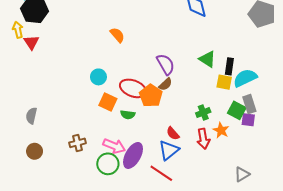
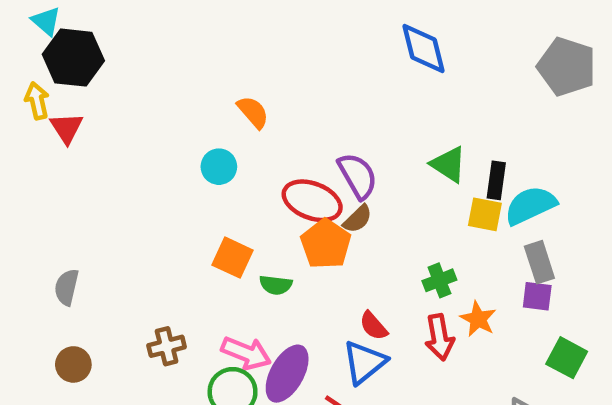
cyan circle: (98, 77) -> (219, 167), moved
red ellipse: (133, 88) -> (312, 201), moved
green square: (237, 110) -> (567, 358), moved

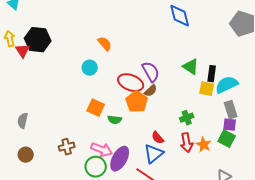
black hexagon: (73, 58) -> (38, 40), moved
orange star: (478, 319) -> (204, 145), moved
green square: (567, 358) -> (227, 139), moved

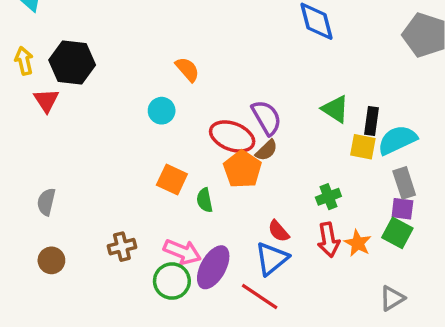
red triangle: (23, 51) -> (46, 100), moved
green semicircle: (115, 120) -> (205, 200), turned 72

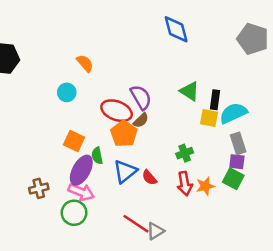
orange star: (358, 243) -> (205, 186), turned 30
blue triangle: (272, 259) -> (125, 171), moved
purple ellipse: (213, 267) -> (81, 170), moved
gray triangle: (392, 298) -> (155, 231), moved

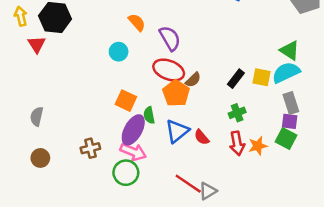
green triangle: (190, 91) -> (290, 50), moved
purple semicircle: (141, 97) -> (170, 38), moved
black rectangle: (215, 100) -> (236, 79), moved, turned 30

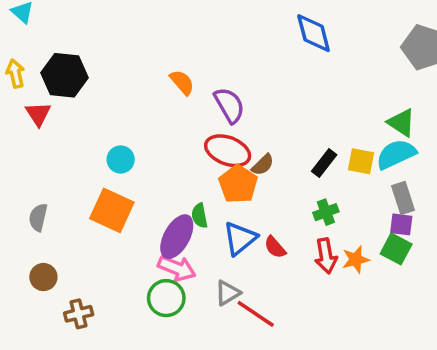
cyan circle: (119, 52) -> (121, 159), moved
orange square: (126, 101) -> (112, 210), moved, size x1.4
brown cross: (90, 148) -> (79, 314), moved
gray triangle: (208, 191) -> (228, 293), moved

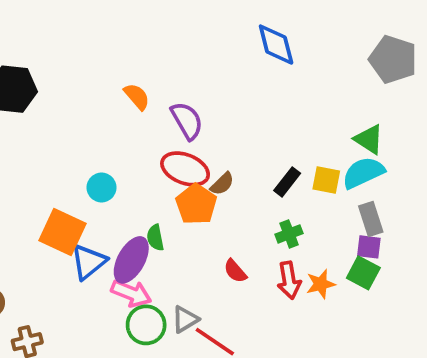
cyan circle: (121, 159) -> (102, 188), moved
blue triangle: (240, 238) -> (89, 262), moved
green circle: (166, 298) -> (146, 325), moved

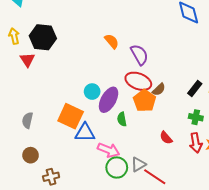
green cross: (289, 234) -> (196, 117), turned 32
purple ellipse: (131, 260) -> (109, 100), moved
blue triangle: (89, 262) -> (85, 133), turned 40

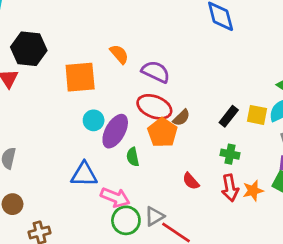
purple semicircle: (139, 55) -> (156, 72), turned -35
orange square: (71, 116) -> (80, 77), moved, turned -30

